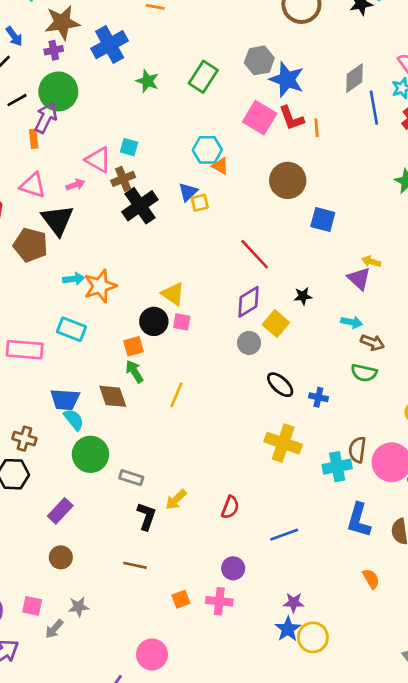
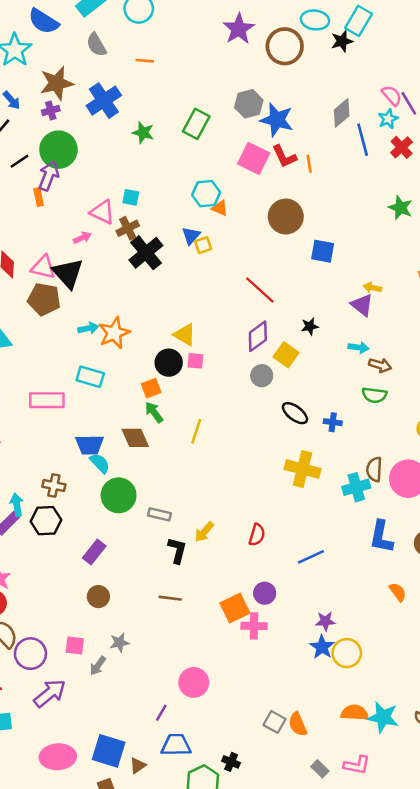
pink triangle: (33, 185) -> (43, 267), moved
orange square: (181, 599) -> (235, 608), moved, size x1.6

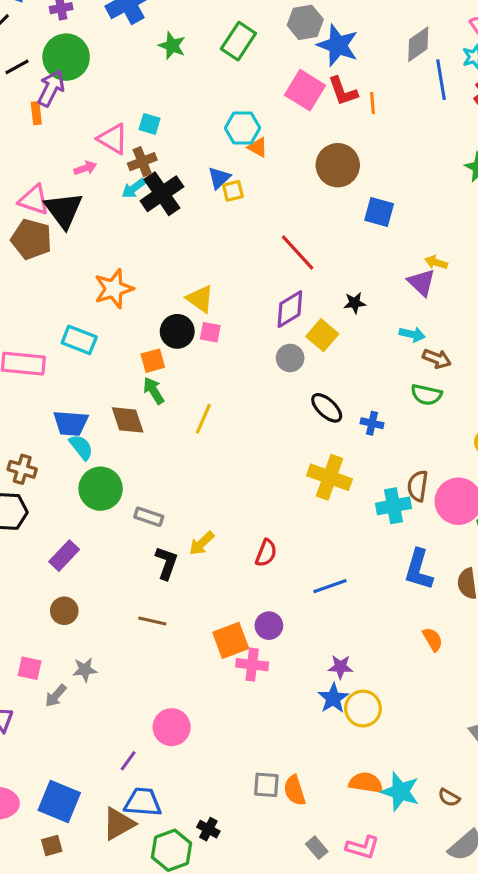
cyan arrow: (88, 328) -> (134, 188), moved, turned 150
gray square: (274, 722) -> (266, 785), turned -30
brown triangle: (138, 766) -> (119, 824), moved, size x1.6

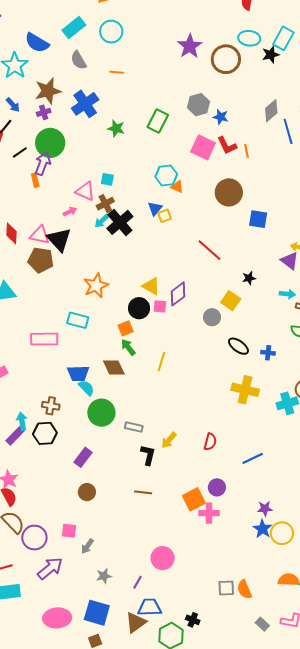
blue star: (338, 45) -> (221, 117), size x0.6
purple diamond: (290, 309) -> (178, 294), moved
gray star: (85, 670) -> (104, 576), moved

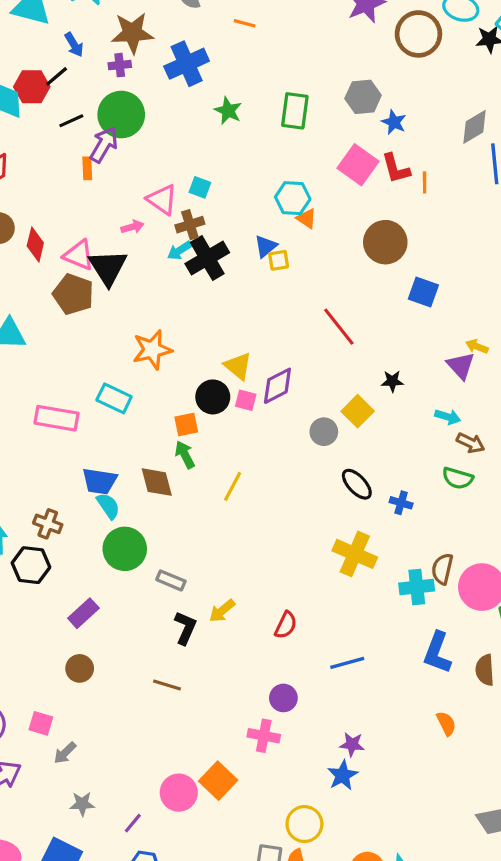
green rectangle: (158, 121) -> (295, 111), turned -30
orange square: (194, 499) -> (218, 781), moved, turned -30
yellow circle: (282, 533) -> (304, 824), moved

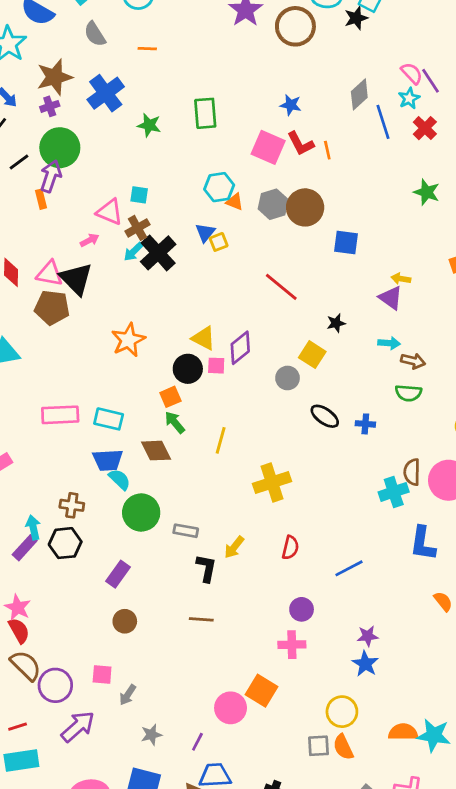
gray hexagon: (363, 97) -> (273, 204), moved
cyan rectangle: (114, 398) -> (109, 419), moved
yellow cross: (355, 554) -> (272, 483), moved, turned -30

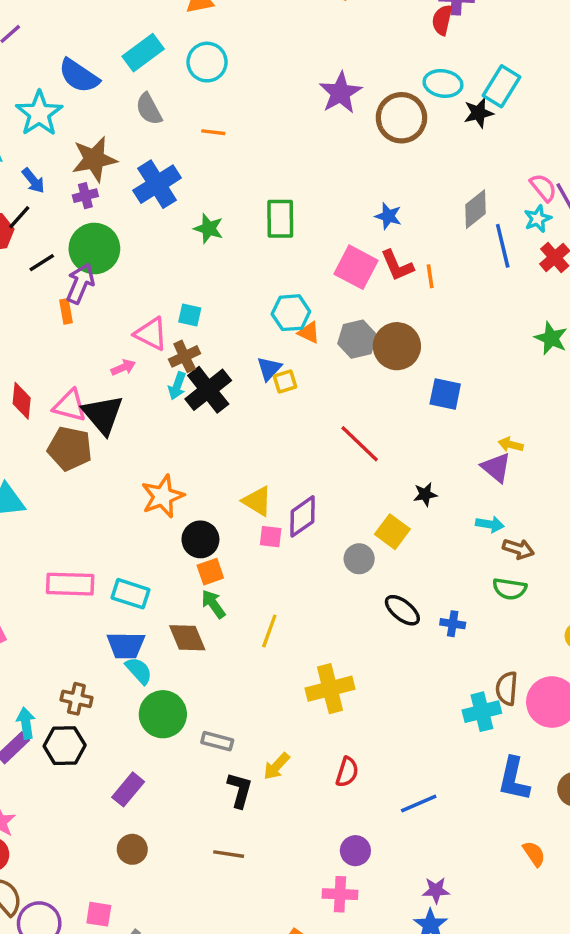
cyan arrow: (133, 252) -> (177, 386), turned -30
black circle: (188, 369) -> (200, 539), moved

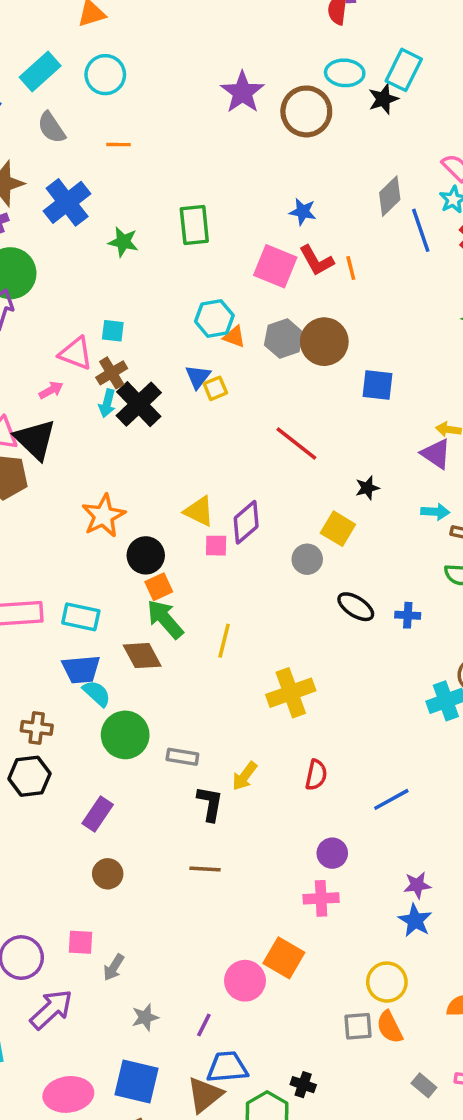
green arrow: (213, 604) -> (165, 619), size x1.4

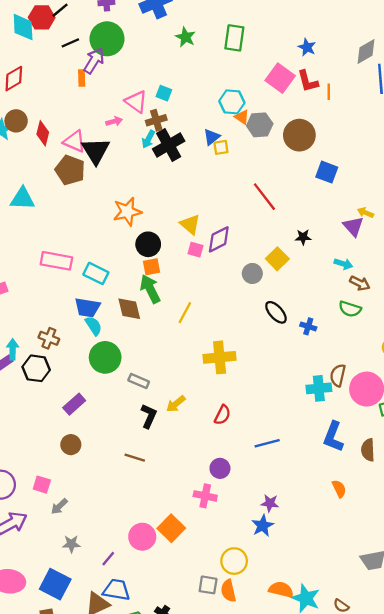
gray hexagon: (284, 339) -> (260, 125), moved

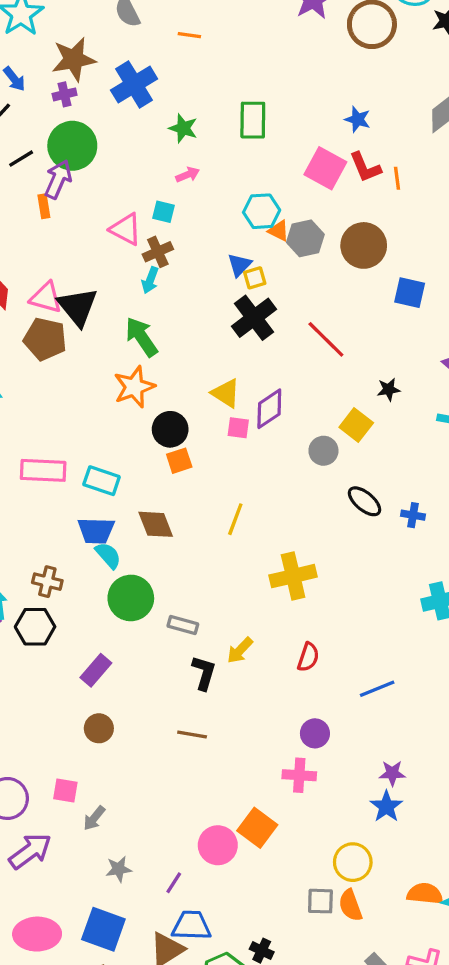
pink arrow: (114, 121) -> (188, 175), moved
black cross: (169, 145) -> (254, 318), moved
green arrow: (150, 289) -> (141, 337), moved

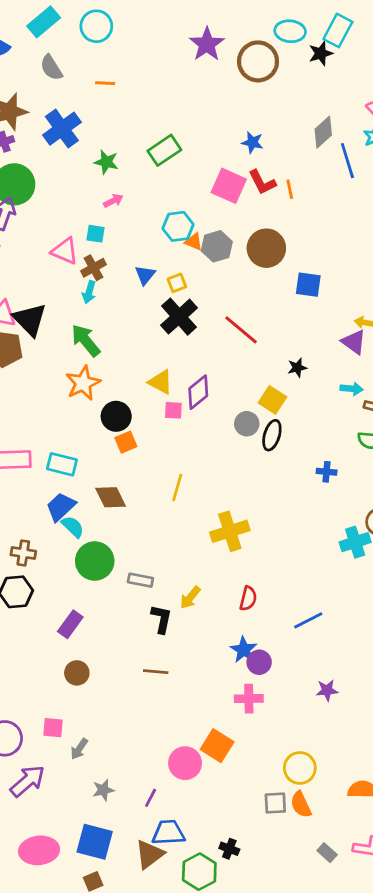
green rectangle: (253, 120) -> (164, 150), turned 60
blue triangle: (240, 265) -> (145, 275), moved
black ellipse: (365, 501) -> (272, 435), moved, turned 72
blue trapezoid: (96, 531) -> (61, 507), turned 140
blue star: (386, 807) -> (244, 650), moved

